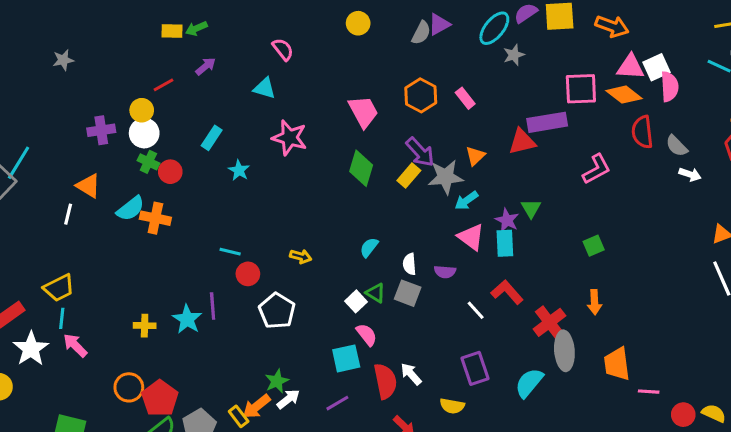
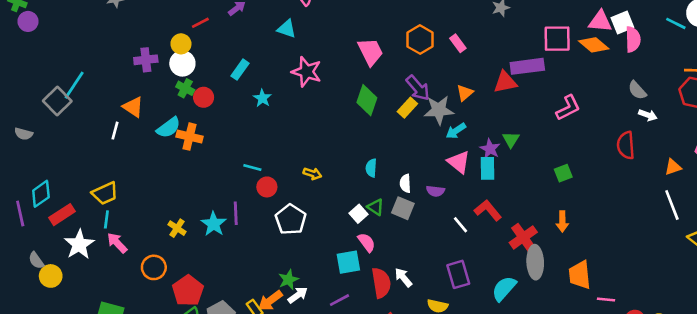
red semicircle: (642, 132) -> (626, 145), moved
cyan semicircle: (369, 247) -> (371, 168), turned -36
yellow cross: (145, 326) -> (177, 228), turned 30
orange circle: (129, 387) -> (154, 267), moved

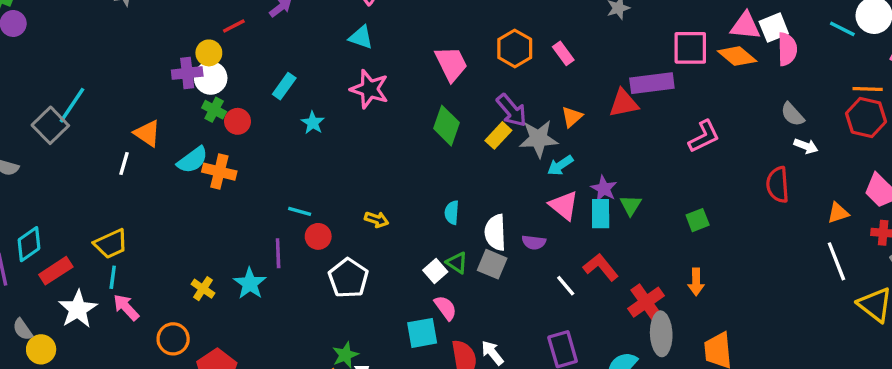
cyan triangle: (287, 29) -> (361, 37), moved
purple cross: (146, 60) -> (187, 73), moved
green triangle: (511, 140) -> (631, 205), moved
white semicircle: (405, 183) -> (495, 232), size x1.5
purple line: (236, 213) -> (278, 253), moved

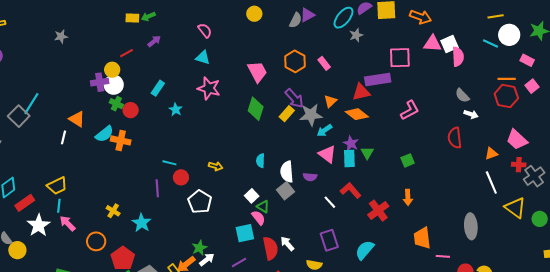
orange diamond: (737, 56) -> (357, 114), moved
green triangle: (457, 263) -> (263, 207), moved
gray square: (492, 264) -> (285, 191), turned 30
cyan star: (250, 283) -> (142, 223), moved
gray ellipse: (661, 334) -> (471, 226), moved

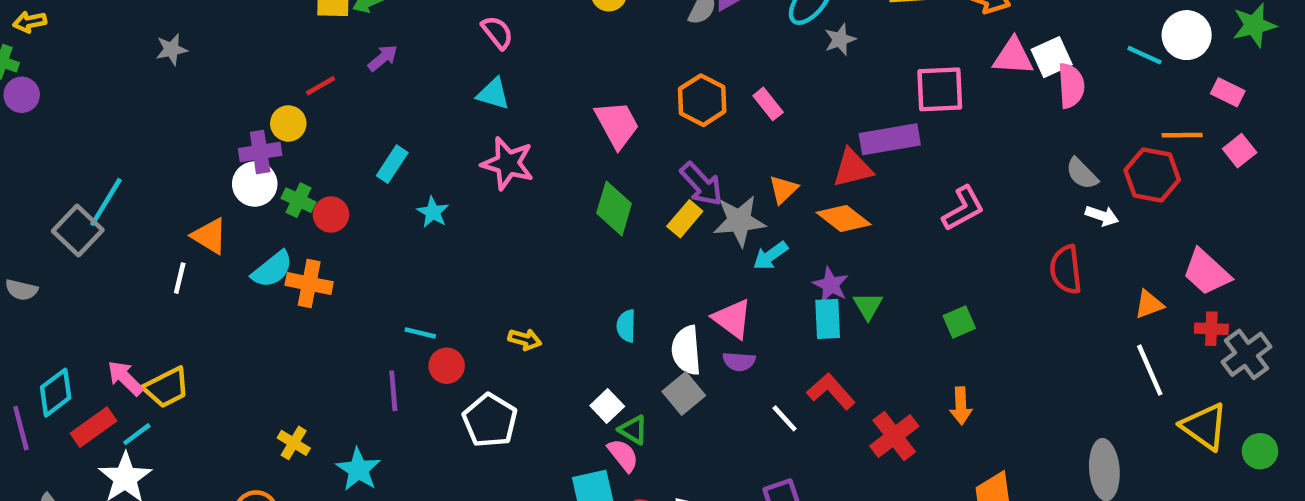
white circle: (114, 85) -> (255, 184), moved
red hexagon: (506, 96) -> (1152, 175), moved
pink triangle: (327, 154) -> (732, 319), moved
cyan line: (59, 206) -> (137, 434), moved, turned 48
pink arrow: (68, 223) -> (125, 378), moved

